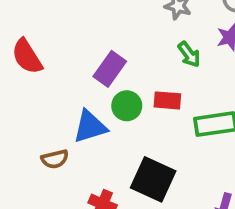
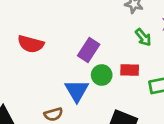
red semicircle: (27, 57) -> (31, 44), turned -40
blue triangle: (90, 127) -> (77, 91), turned -40

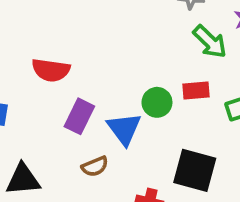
green arrow: (143, 37) -> (210, 42), size x1.4
purple rectangle: (89, 50) -> (79, 116), moved

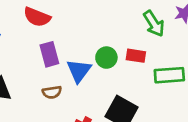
purple rectangle: (79, 116) -> (49, 54), turned -55

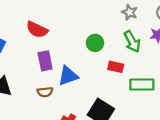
green circle: (106, 58) -> (95, 43), moved
blue triangle: (79, 71) -> (68, 76), turned 30

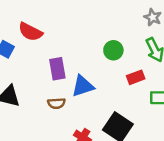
red semicircle: (37, 30) -> (30, 32), moved
red rectangle: (116, 67) -> (136, 77), turned -35

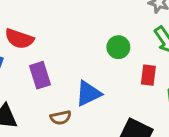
purple rectangle: (57, 69) -> (40, 75), moved
red rectangle: (136, 77) -> (148, 75), turned -54

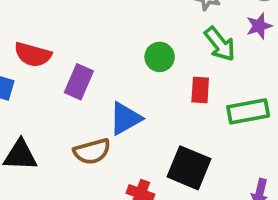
purple rectangle: (40, 75) -> (79, 82), moved, turned 45
brown semicircle: (61, 118) -> (92, 151), size x1.4

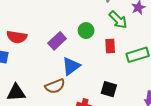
purple rectangle: (79, 82) -> (57, 41), moved, turned 30
black square: (189, 168) -> (109, 89), size x0.7

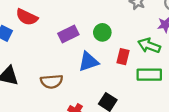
green arrow: (118, 20) -> (149, 46), moved, turned 138
blue triangle: (71, 66) -> (88, 62), moved

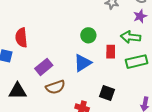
red semicircle: (27, 17) -> (21, 38), turned 72
purple rectangle: (68, 34) -> (44, 67), moved

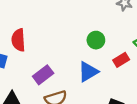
red rectangle: (111, 52) -> (121, 60), turned 56

